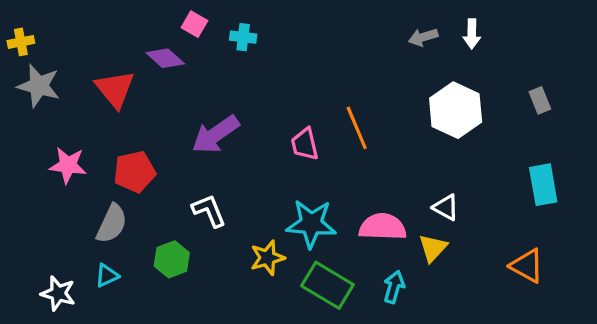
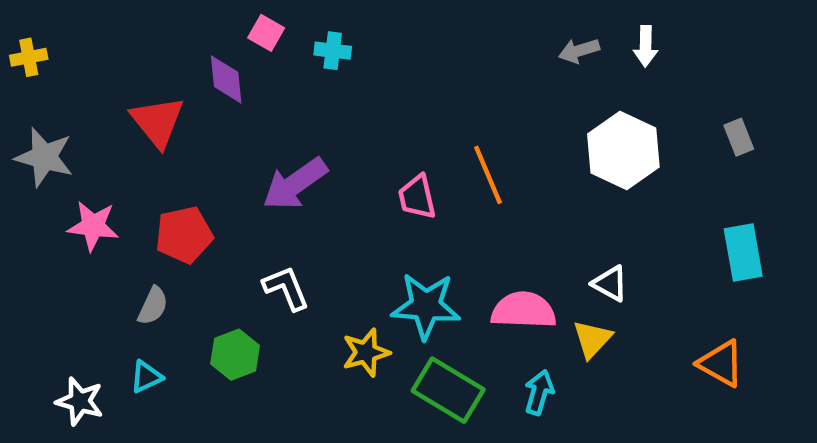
purple diamond: (165, 58) -> (226, 79), turned 42
gray star: (39, 86) -> (44, 157), moved
gray semicircle: (112, 224) -> (153, 306), size x0.7

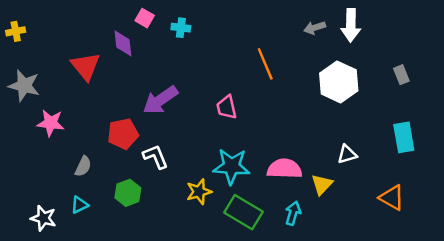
white arrow: (646, 46) -> (351, 25), size x1.5
orange line: (488, 175) -> (265, 64), moved
red pentagon: (184, 235) -> (123, 134), moved
white triangle: (610, 284) -> (347, 154), moved, turned -45

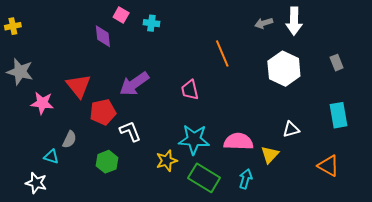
red triangle: (86, 66) -> (79, 86), moved
cyan triangle: (80, 205) -> (51, 157), moved, turned 42

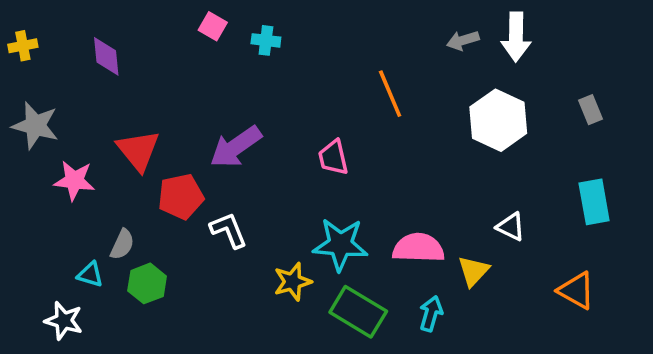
purple diamond: (103, 36) -> (106, 56), moved
white triangle: (291, 129) -> (511, 227), turned 42
green hexagon: (107, 162) -> (147, 283), moved

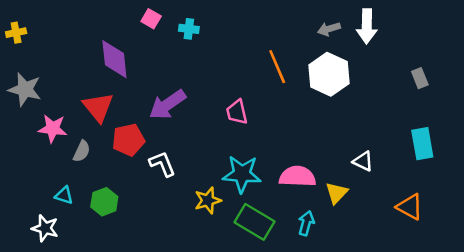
purple diamond: (106, 56) -> (114, 59), moved, size x1.4
white hexagon: (498, 120) -> (329, 74), moved
gray semicircle: (122, 244) -> (82, 151), moved

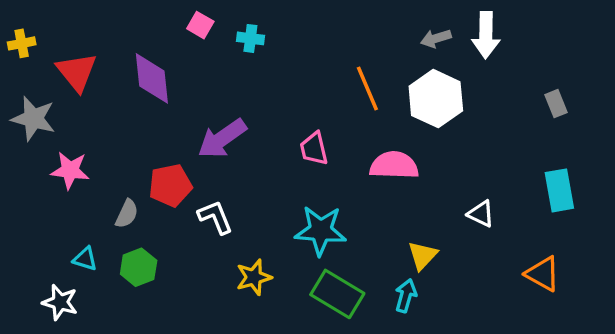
red triangle: (98, 107) -> (77, 72), moved
gray semicircle: (82, 151) -> (127, 214), moved
pink semicircle: (297, 176) -> (394, 165), moved
yellow triangle: (337, 193) -> (422, 256), moved
yellow star: (208, 200) -> (254, 277), moved

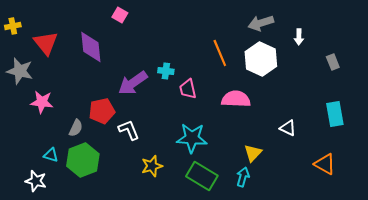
white arrow: (486, 35) -> (299, 37), moved, size x0.6
cyan cross: (250, 38) -> (166, 71), moved
gray arrow: (436, 38) -> (261, 23), size x1.4
green hexagon: (139, 267) -> (83, 160), size x1.5

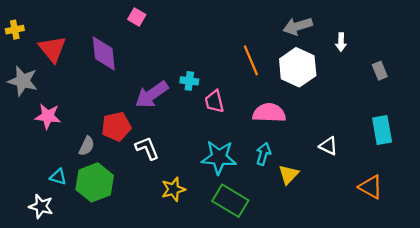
cyan arrow: (243, 177) -> (263, 154), moved

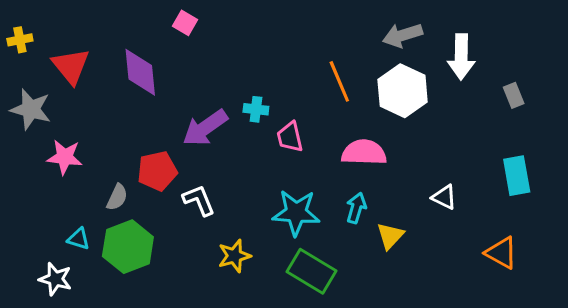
white arrow: (341, 42) -> (461, 57), size x1.8

